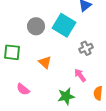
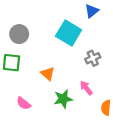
gray circle: (36, 26) -> (19, 34), moved
green star: (66, 96) -> (63, 99), moved

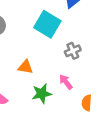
orange triangle: (48, 74) -> (25, 67), turned -32

